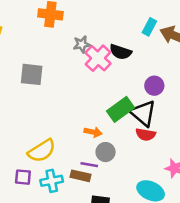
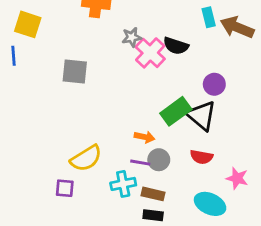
cyan rectangle: (149, 27) -> (209, 17), turned -42
red semicircle: (146, 135) -> (201, 157), moved
purple line: (89, 165) -> (140, 163), moved
brown rectangle: (80, 176) -> (153, 194), moved
cyan cross: (52, 181) -> (123, 184), moved

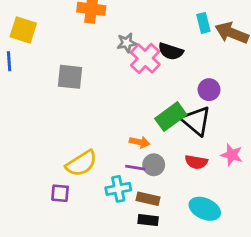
pink star: (237, 178) -> (232, 155), moved

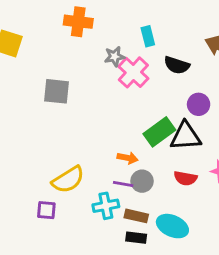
cyan rectangle: (203, 23) -> (148, 36), moved
black semicircle: (171, 51) -> (177, 65), moved
black triangle: (196, 121) -> (185, 136), turned -44
cyan ellipse: (205, 209) -> (172, 226), moved

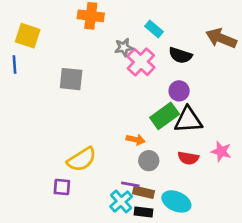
cyan rectangle: (148, 36) -> (154, 29), turned -36
purple circle: (199, 104) -> (179, 91), moved
purple line: (123, 184) -> (130, 184), moved
cyan cross: (106, 206) -> (121, 201), moved, turned -30

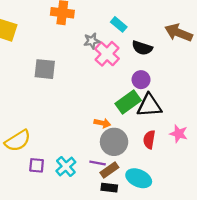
red semicircle: (188, 158) -> (149, 140), turned 90
yellow semicircle: (82, 159) -> (18, 141), moved
gray circle: (149, 161) -> (114, 142), size x1.5
brown rectangle: (143, 192) -> (109, 170), turned -48
cyan cross: (121, 201) -> (66, 167), moved

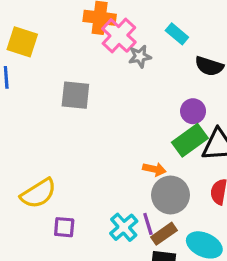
pink cross: (107, 54) -> (119, 35), moved
purple circle: (141, 80) -> (193, 111), moved
purple line: (98, 163) -> (148, 224), turned 63
cyan cross: (66, 167) -> (124, 227), moved

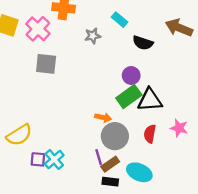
pink cross: (119, 35) -> (38, 29), moved
cyan cross: (124, 227) -> (54, 159), moved

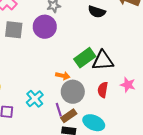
purple circle: (131, 76) -> (45, 27), moved, size x1.5
cyan cross: (54, 159) -> (35, 99), moved

